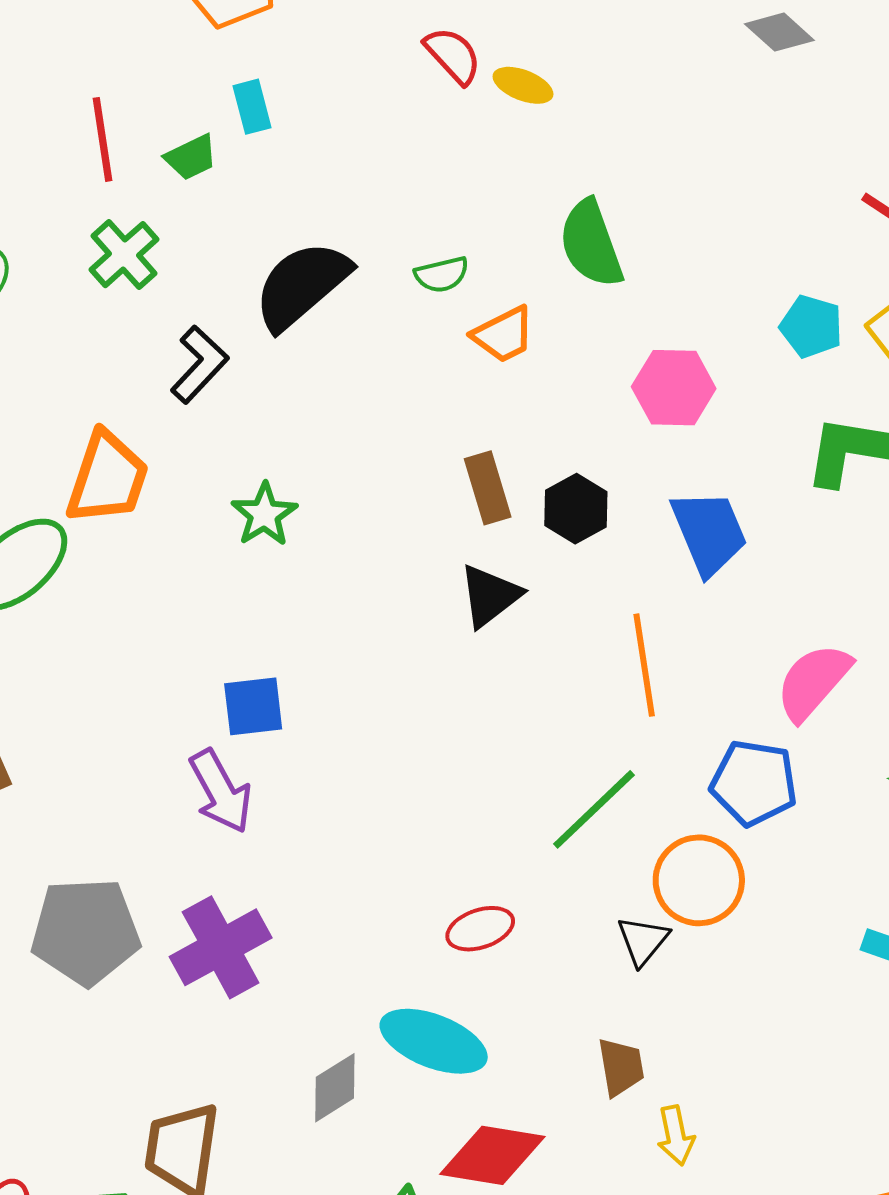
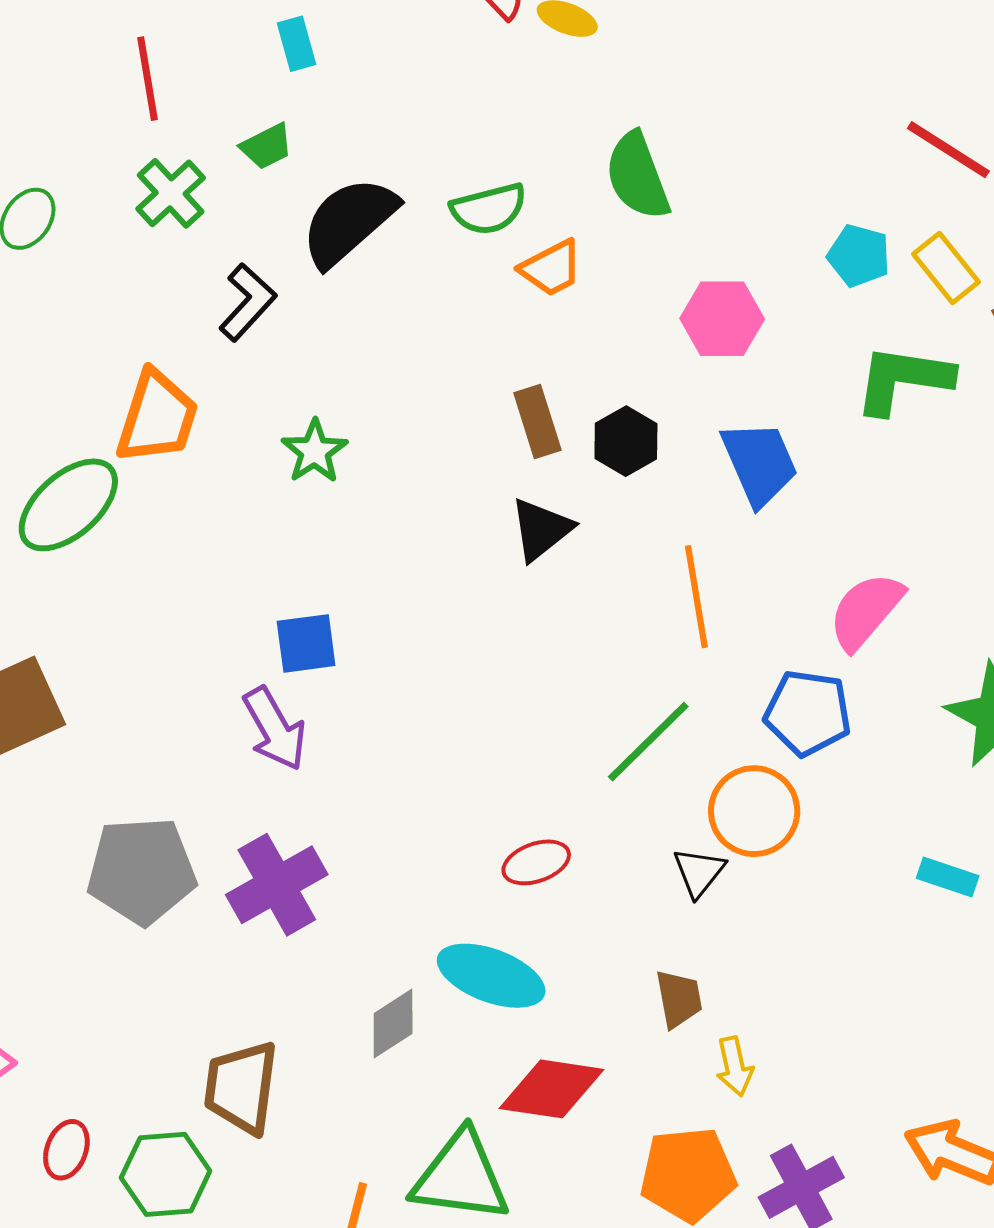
green trapezoid: (191, 157) -> (267, 146), moved
green semicircle: (442, 275) -> (489, 209), size x1.4

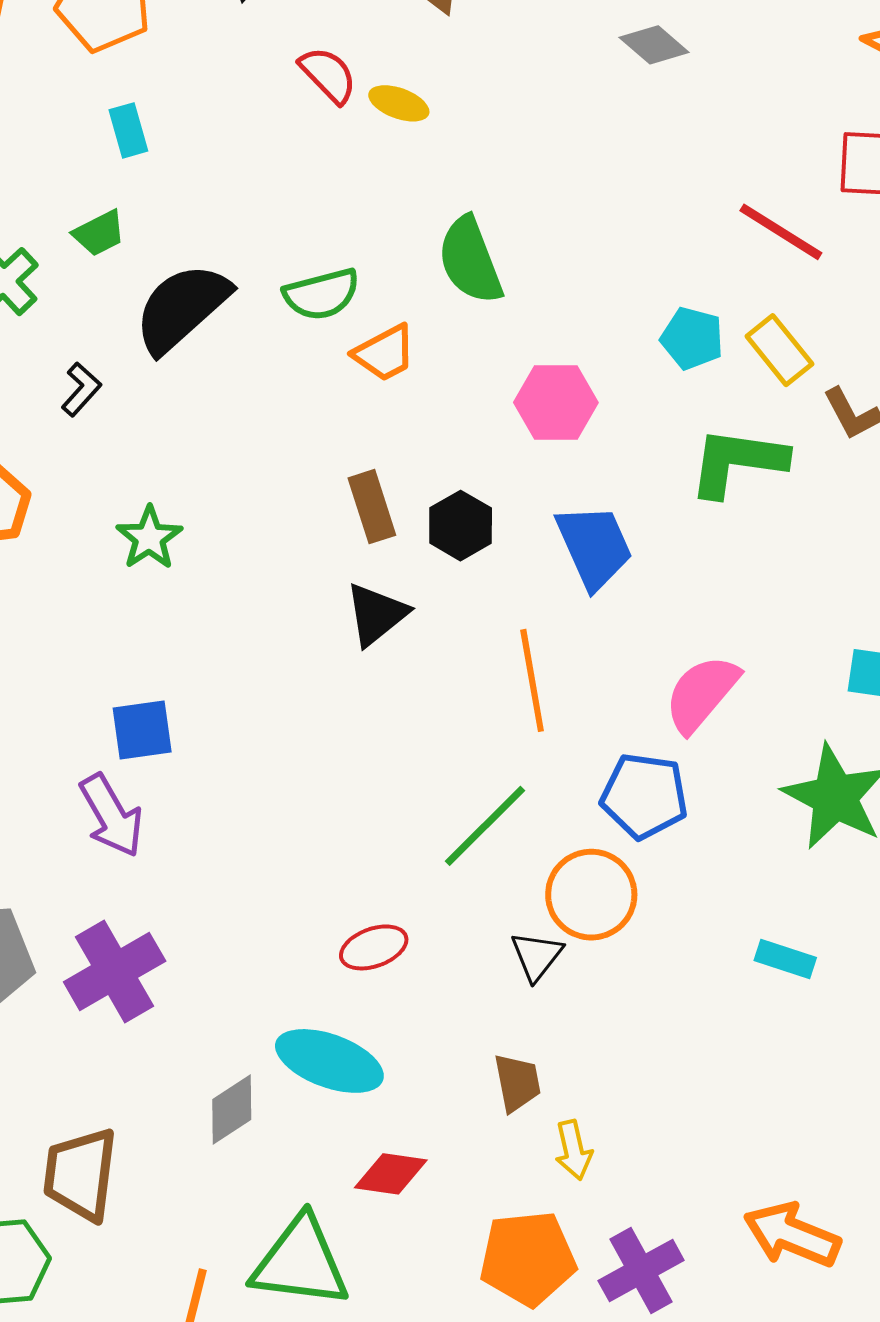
black L-shape: (248, 302) -> (81, 389), size x0.7
red diamond: (552, 1089) -> (391, 1174), size x0.7

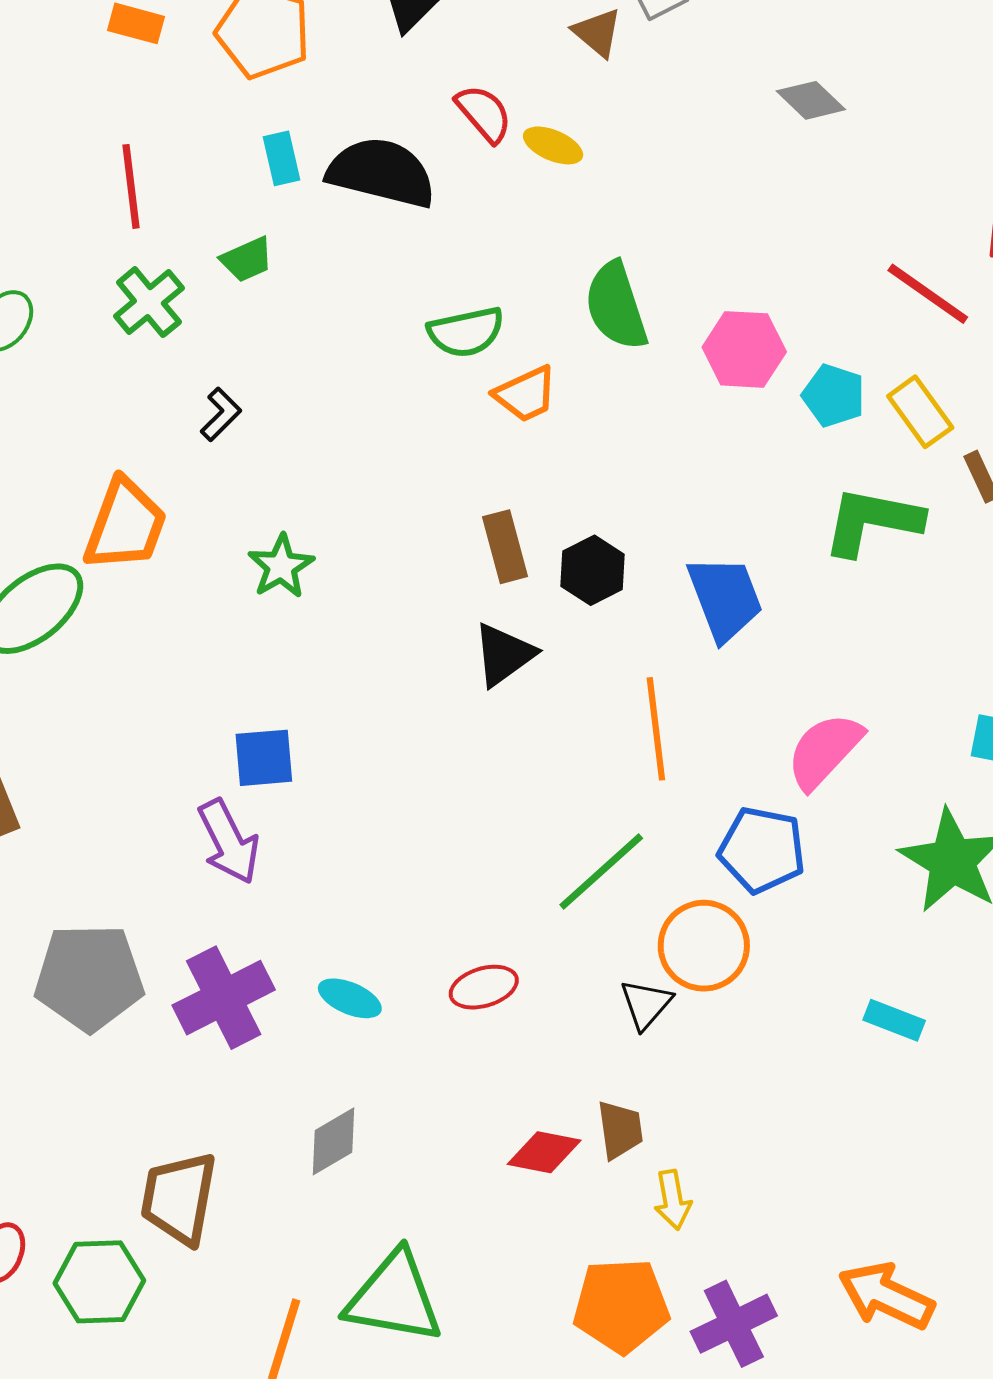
black semicircle: (182, 308) -> (381, 173), moved, turned 53
pink hexagon: (556, 402) -> (744, 349), moved
cyan ellipse: (329, 1061) -> (350, 998), moved, size x0.6
red diamond: (391, 1174) -> (544, 1152), moved

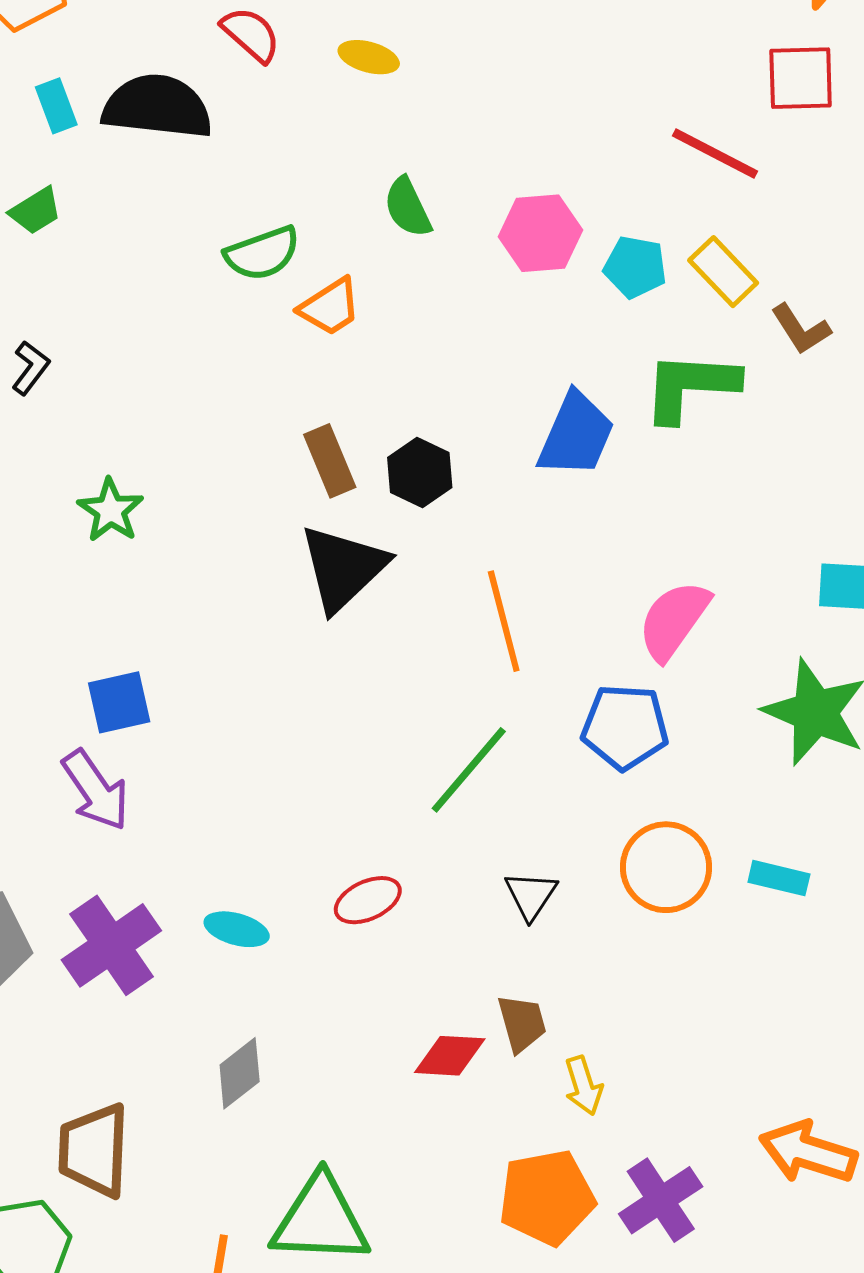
yellow ellipse: (553, 145) -> (369, 57), moved
green semicircle: (616, 306) -> (408, 207), size x0.7
blue trapezoid: (725, 598) -> (576, 435), moved, turned 52
black triangle: (504, 655) -> (343, 568), size x1.4
orange circle: (704, 946) -> (666, 867), moved

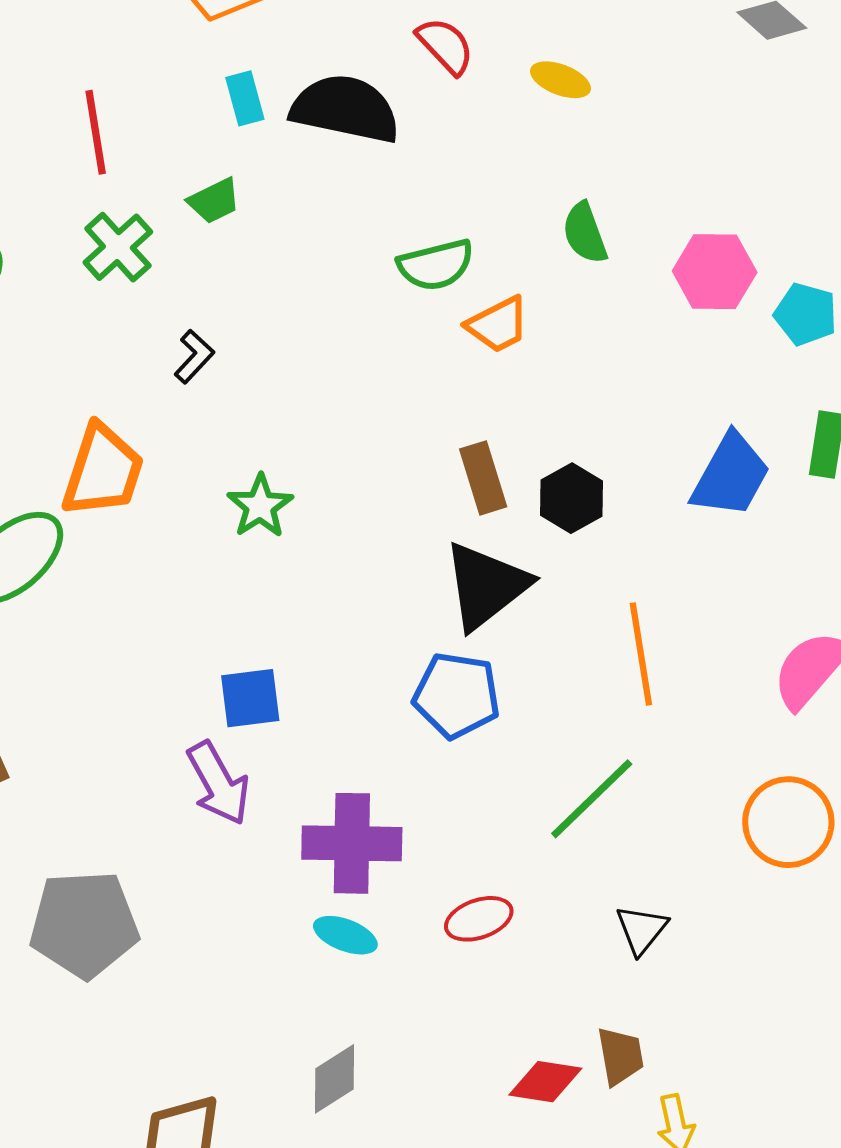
blue pentagon: (625, 727) -> (457, 695), moved
orange circle: (666, 867) -> (788, 822), moved
purple cross: (111, 945) -> (352, 843), moved, turned 30

